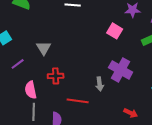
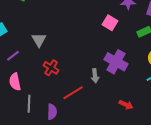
red cross: (56, 76) -> (51, 68), turned 35
pink semicircle: (31, 90) -> (15, 82), moved
red line: (78, 101) -> (73, 93), turned -40

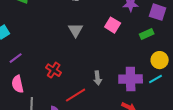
gray triangle: (39, 40) -> (76, 30), moved
purple cross: (116, 62) -> (131, 79), moved, turned -30

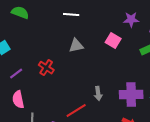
gray triangle: (76, 30) -> (76, 46), turned 49
red cross: (54, 70) -> (46, 68), moved

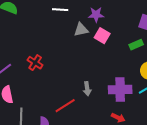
purple star: (131, 20) -> (96, 15), moved
gray triangle: (76, 46) -> (81, 30), moved

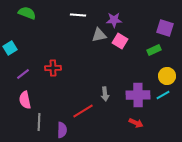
red cross: (35, 63) -> (53, 68), turned -35

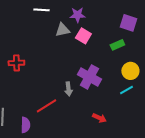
purple cross: (138, 95) -> (89, 77), moved, turned 30

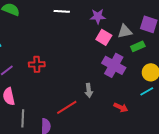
gray triangle: (62, 30) -> (125, 31), moved
purple cross: (89, 77) -> (114, 65), moved
red arrow: (99, 118) -> (121, 107), moved

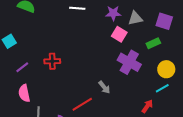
gray triangle: (125, 31) -> (135, 18), moved
gray arrow: (89, 90) -> (104, 87), turned -32
red arrow: (121, 107) -> (147, 106), moved, turned -80

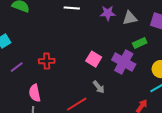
pink square: (119, 34) -> (94, 59), moved
green rectangle: (153, 43) -> (140, 43), moved
pink semicircle: (24, 93) -> (35, 93), moved

